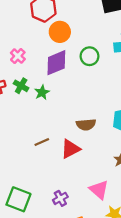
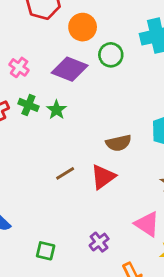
orange circle: (60, 32) -> (83, 27), moved
purple diamond: (56, 63) -> (70, 69), turned 52
green square: (18, 199) -> (46, 251), size x0.6

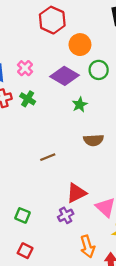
green star: (56, 110) -> (80, 105), moved
red triangle: (103, 177) -> (76, 193), moved

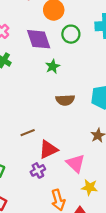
purple diamond: (64, 76) -> (39, 39), turned 40
brown line: (48, 157) -> (28, 133), moved

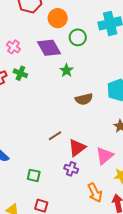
pink triangle: (76, 163) -> (105, 156), turned 48
purple cross: (38, 170) -> (71, 169), turned -32

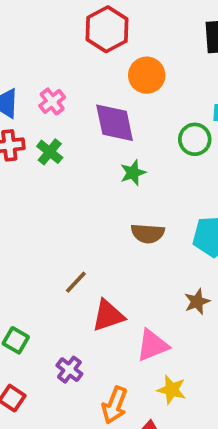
green circle: (78, 37) -> (195, 139), moved
brown line: (55, 136) -> (76, 282), turned -32
purple cross: (71, 169) -> (69, 370), moved
orange arrow: (95, 193) -> (115, 405), turned 30

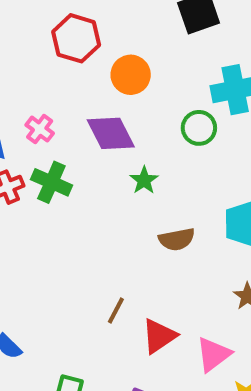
green cross: (50, 152) -> (51, 182), size x1.4

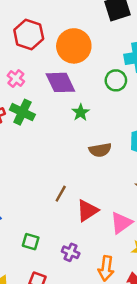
red hexagon: (76, 38) -> (29, 34), moved
orange circle: (131, 75) -> (74, 46), size x1.4

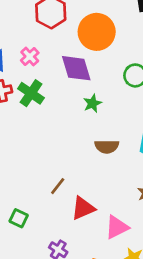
green square: (31, 242) -> (19, 218), moved

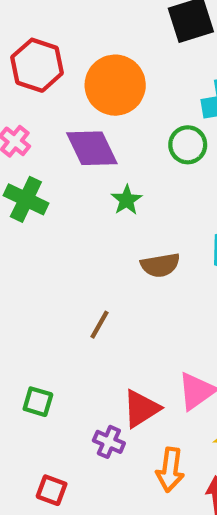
brown line: (58, 186) -> (99, 325), moved
red triangle: (83, 208) -> (141, 409), moved

